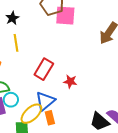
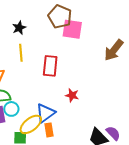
red rectangle: (44, 69) -> (50, 66), moved, turned -30

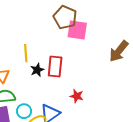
black star: (19, 28) -> (37, 70), moved
cyan circle: (11, 109) -> (24, 111), moved

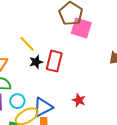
yellow line: (26, 53) -> (27, 44), turned -48
red star: (77, 96) -> (79, 100), moved

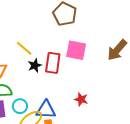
pink square: (81, 28) -> (76, 50), moved
blue triangle: (43, 107) -> (46, 110), turned 35

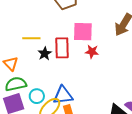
yellow line: (24, 48) -> (31, 38), turned -30
red star: (81, 99) -> (92, 52), moved

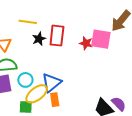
pink square: (83, 32) -> (101, 39), moved
blue triangle: (63, 95) -> (52, 83), turned -40

